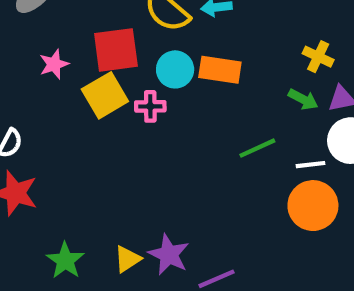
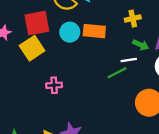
yellow cross: (318, 57) -> (133, 19), moved, turned -35
pink cross: (150, 106) -> (54, 85), moved
white line: (311, 165) -> (129, 60), moved

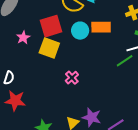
yellow square: (32, 48) -> (49, 48), turned -30
pink cross: (54, 85) -> (72, 78), turned -32

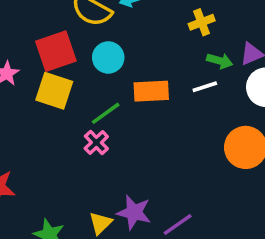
orange rectangle: (101, 27) -> (151, 91), moved
green line: (125, 61) -> (106, 113), moved

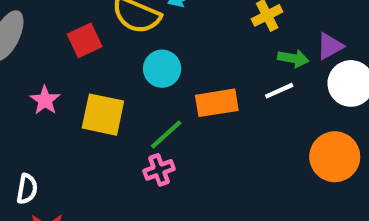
red square: (56, 51) -> (85, 40), moved, size x0.7
pink cross: (96, 142) -> (159, 170), turned 30

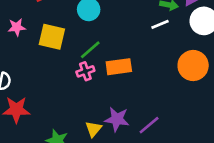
pink star: (45, 100) -> (17, 27), turned 30
orange rectangle: (217, 103) -> (119, 67), moved

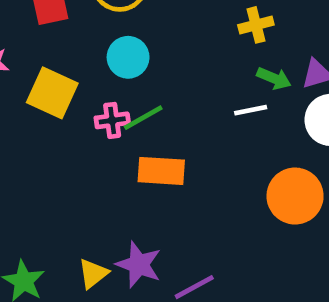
green line: (90, 50) -> (143, 118), moved
pink cross: (85, 71) -> (112, 120), moved

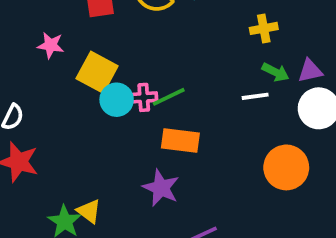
cyan circle: (128, 57) -> (117, 100), moved
purple star: (139, 265) -> (161, 188), moved
yellow triangle: (93, 274) -> (89, 211), moved, turned -48

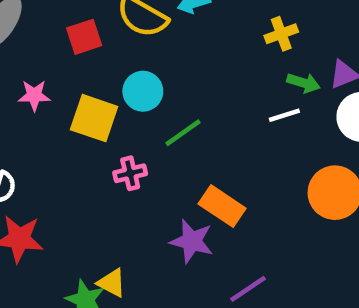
pink cross: (144, 97) -> (130, 173), moved
cyan circle: (117, 100) -> (143, 91), moved
orange rectangle: (180, 140) -> (222, 206), moved, turned 36

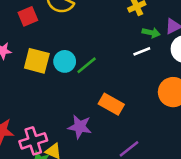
cyan circle: (143, 91) -> (65, 61), moved
pink cross: (130, 173) -> (33, 141), moved, size x1.5
purple star: (192, 241) -> (80, 127), moved

